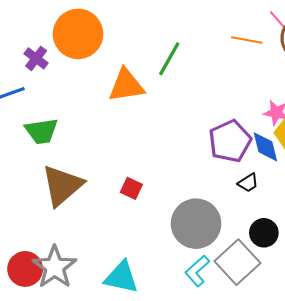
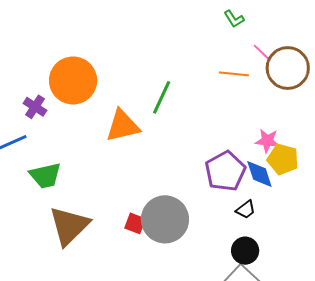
gray circle: (196, 224) -> (165, 219), moved
black circle: (264, 233) -> (245, 251), moved

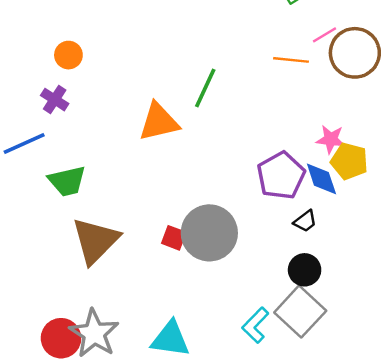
pink line: (262, 53) -> (324, 35), turned -75
orange circle: (73, 81) -> (68, 55), moved, size x0.5

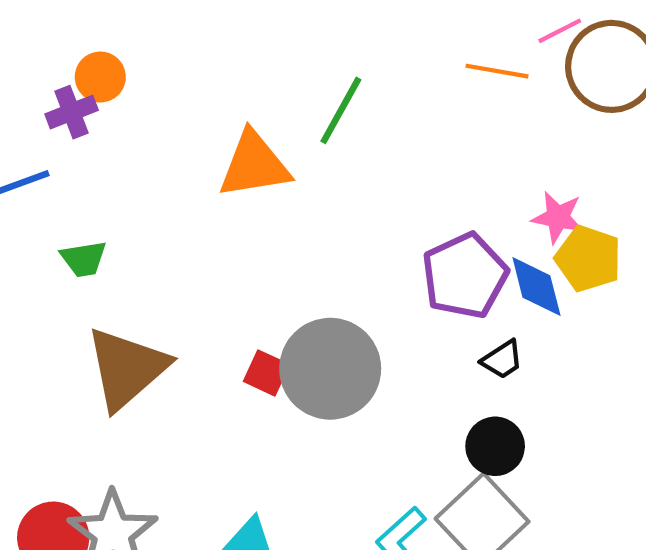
orange circle: (68, 55) -> (100, 77), moved
purple cross: (55, 100) -> (72, 112), turned 32
green trapezoid: (67, 181) -> (84, 259), size x0.7

